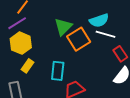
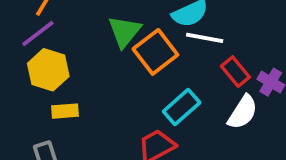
yellow rectangle: (28, 66) -> (65, 111), turned 56
cyan rectangle: (58, 71) -> (182, 107), moved, turned 48

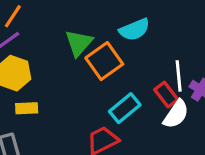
white line: (205, 38) -> (179, 76), moved, turned 72
red rectangle: (235, 72) -> (166, 95), moved

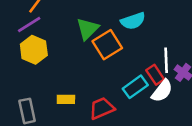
yellow rectangle: (27, 108) -> (66, 99), moved
cyan rectangle: (125, 108) -> (135, 87), moved

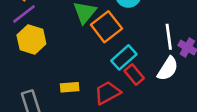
red rectangle: (155, 75) -> (134, 75), moved
cyan rectangle: (135, 87) -> (124, 57), moved

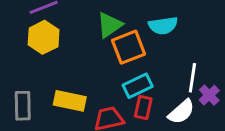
red rectangle: (134, 75) -> (143, 108), turned 36
yellow rectangle: (70, 87) -> (70, 101), size x1.5

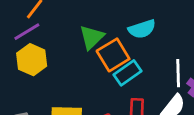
cyan rectangle: (138, 86) -> (128, 73), moved

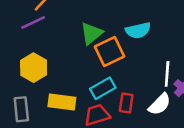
yellow hexagon: (32, 60) -> (34, 68), moved
cyan rectangle: (128, 73) -> (103, 88), moved

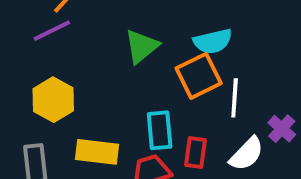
orange square: (109, 51) -> (199, 76), moved
white line: (167, 74) -> (235, 98), moved
cyan rectangle: (103, 88) -> (160, 130), turned -65

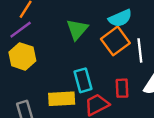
yellow hexagon: (53, 100) -> (22, 56), moved
cyan rectangle: (160, 130) -> (83, 80), moved

